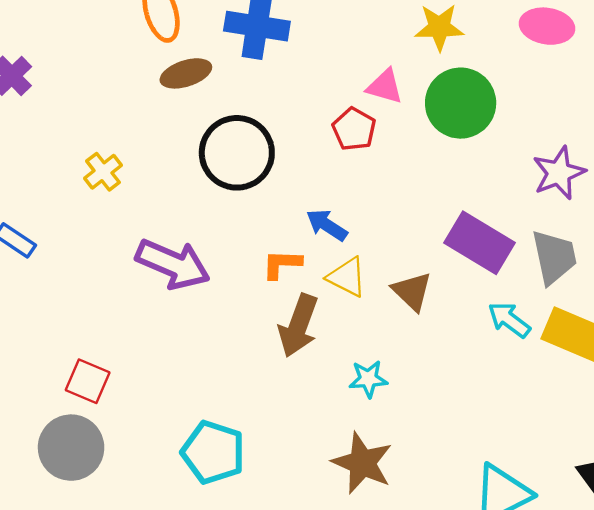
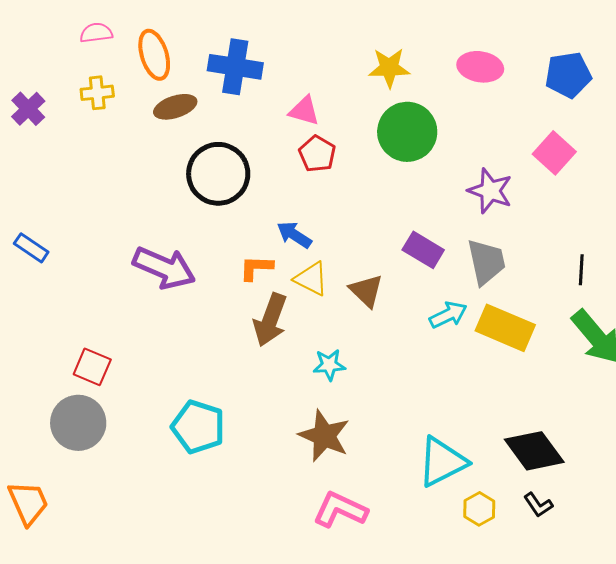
pink triangle: (385, 86) -> (304, 111), moved
yellow cross: (103, 172) -> (97, 93), moved, turned 32
purple star: (559, 173) -> (490, 191), turned -30
purple rectangle: (480, 243) -> (423, 250), size x0.7
cyan arrow: (509, 320) -> (448, 315), turned 117

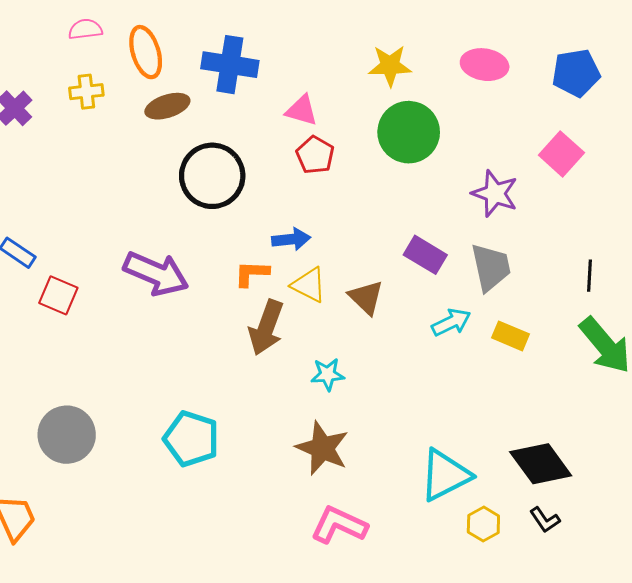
blue arrow: (294, 235) -> (291, 239), turned 141
yellow rectangle: (505, 328) -> (511, 336), size x0.6
red square: (92, 367) -> (58, 295), moved

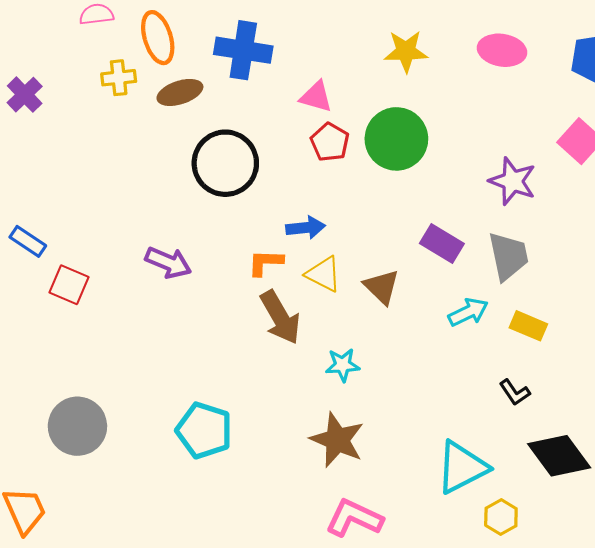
yellow cross: (86, 92) -> (119, 78), moved
green circle: (409, 132) -> (396, 139), moved
purple arrow: (156, 274) -> (168, 262), size x0.7
brown arrow: (266, 328) -> (280, 317), turned -50
black L-shape: (545, 520) -> (515, 392), moved

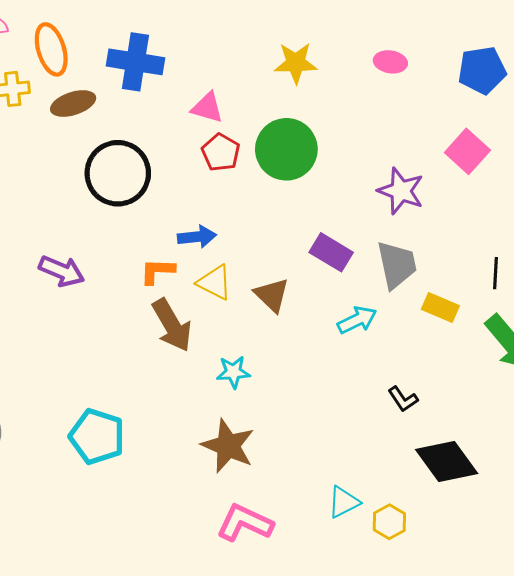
pink ellipse: (502, 50) -> (390, 62), size x0.7
yellow rectangle: (528, 326) -> (440, 307), moved
cyan triangle: (462, 467) -> (344, 502), moved, size x0.6

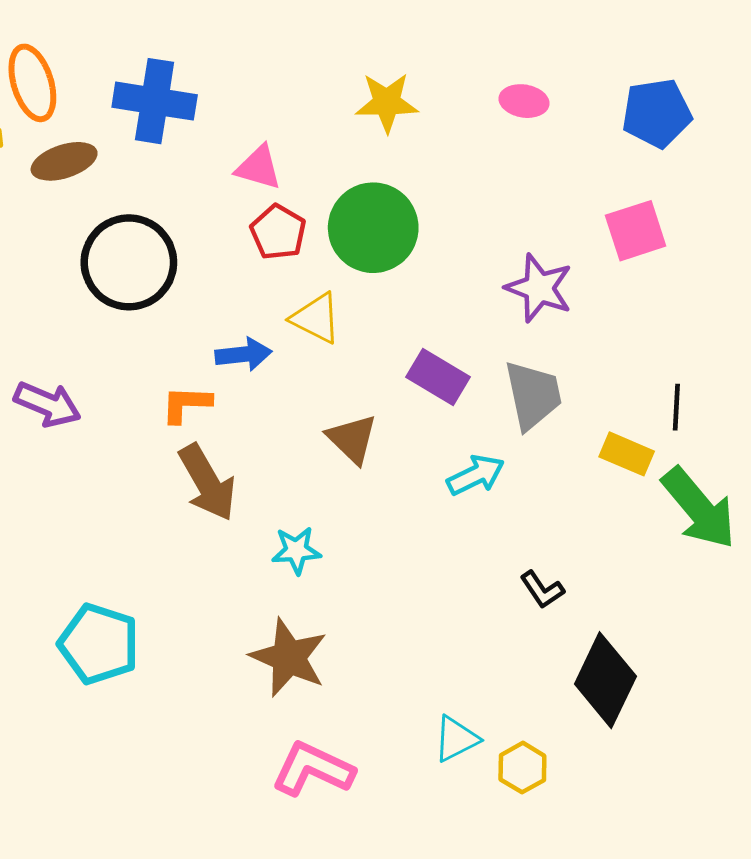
pink square: (467, 151) -> (636, 231), turned 30
yellow triangle: (215, 282) -> (316, 318), moved
yellow rectangle: (440, 307) -> (627, 454), moved
black diamond: (447, 461) -> (605, 680), turned 62

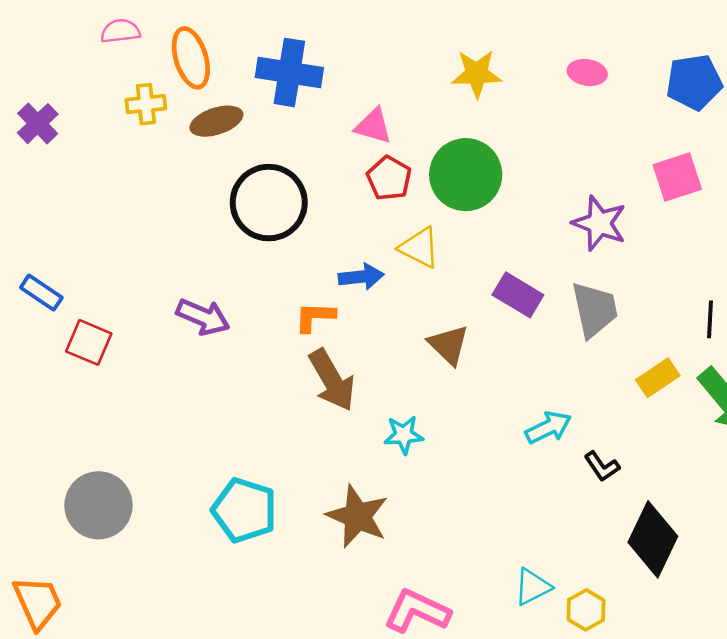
yellow rectangle: (627, 454) -> (658, 378), moved, turned -57
cyan arrow: (476, 475) -> (548, 427), moved
brown star: (289, 657) -> (357, 516), moved

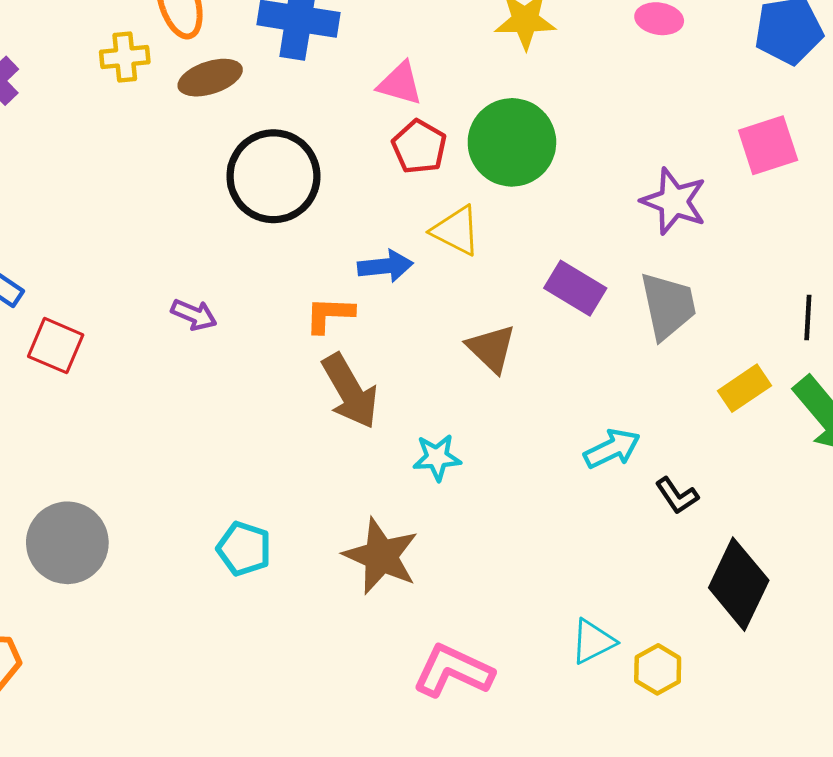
purple arrow: (203, 317) -> (194, 315), size x0.7
cyan pentagon: (244, 510) -> (244, 549), size x0.7

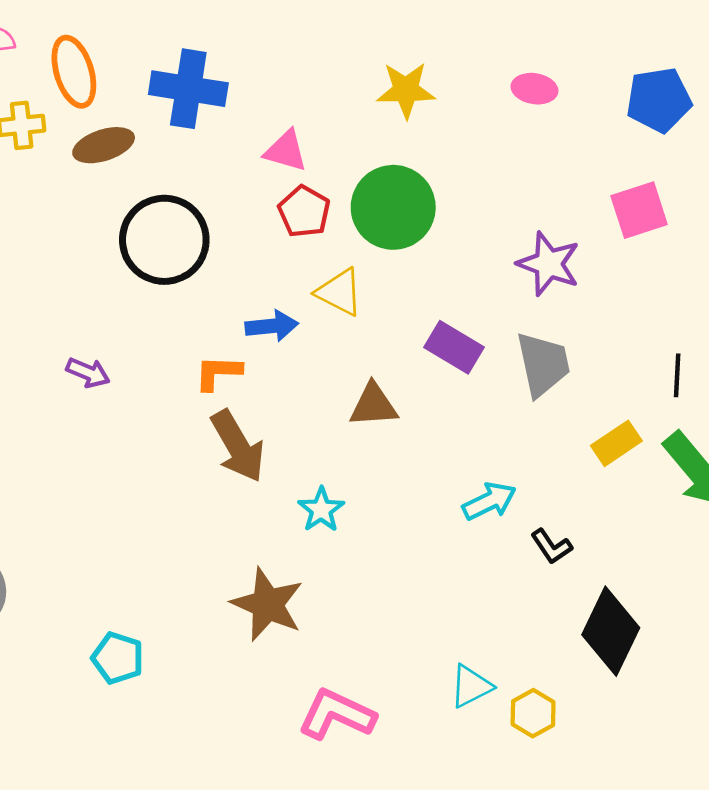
brown triangle: (491, 348) -> (373, 405), turned -48
cyan star: (437, 457) -> (321, 510), turned -30
cyan pentagon: (244, 549) -> (118, 658), moved

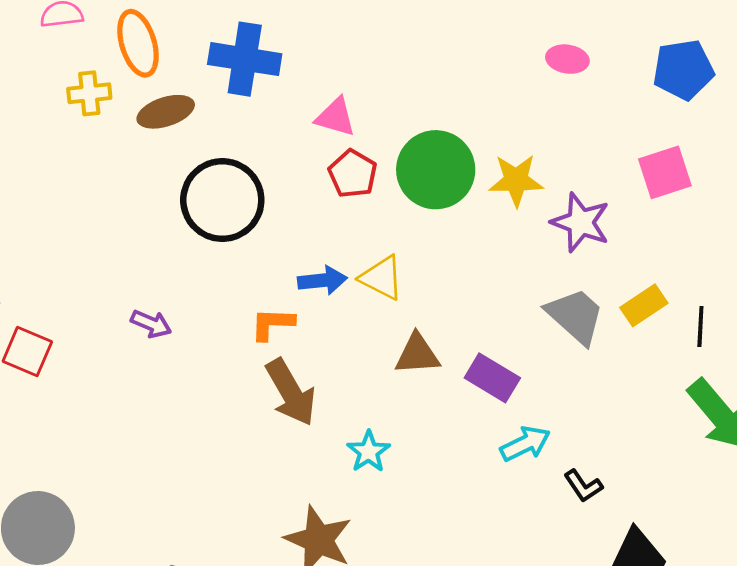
yellow star: (406, 90) -> (516, 180), moved
yellow triangle: (339, 292) -> (382, 278), moved
purple rectangle: (454, 347) -> (492, 378), moved
gray trapezoid: (543, 364) -> (575, 316), turned -36
yellow rectangle: (616, 443) -> (644, 305), moved

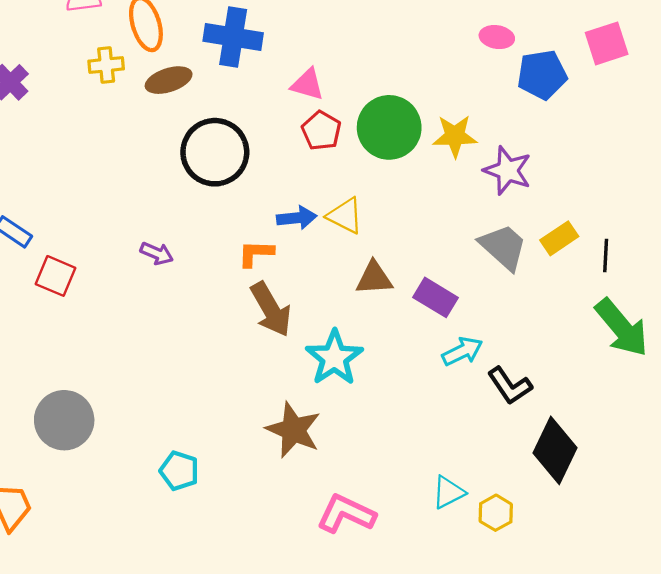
blue pentagon: (683, 70) -> (542, 75), moved
pink square: (665, 172) -> (607, 43), moved
cyan star: (369, 452) -> (334, 358), size x1.6
black L-shape: (583, 486) -> (510, 386), size x1.4

